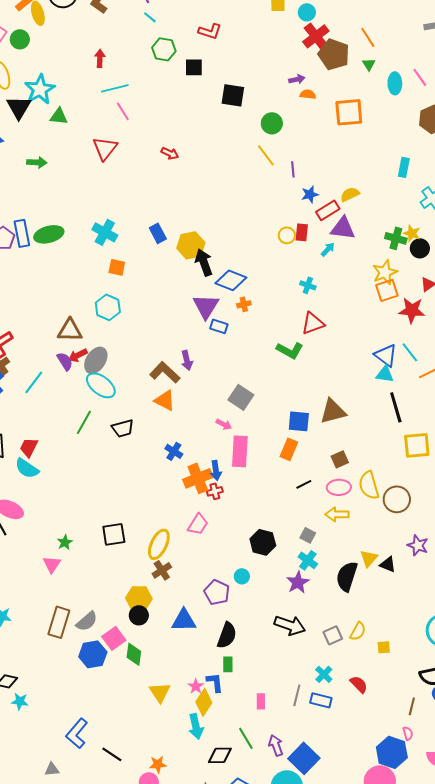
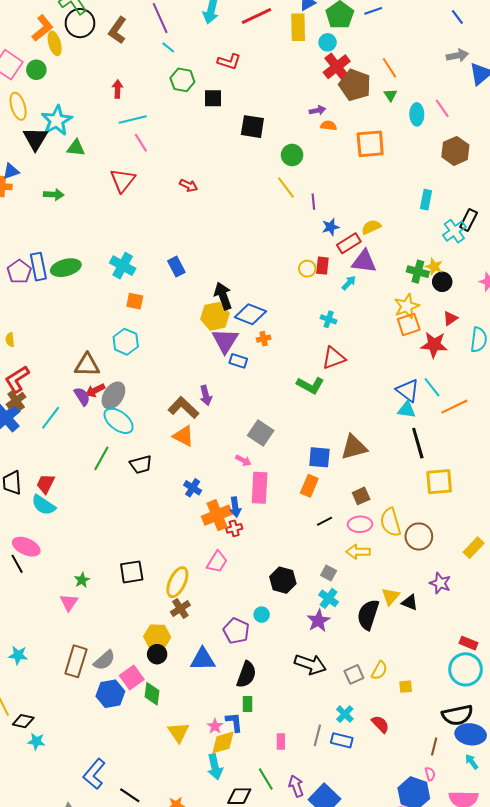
yellow hexagon: (191, 245) -> (215, 316), moved
yellow diamond: (204, 702) -> (223, 742), turned 40

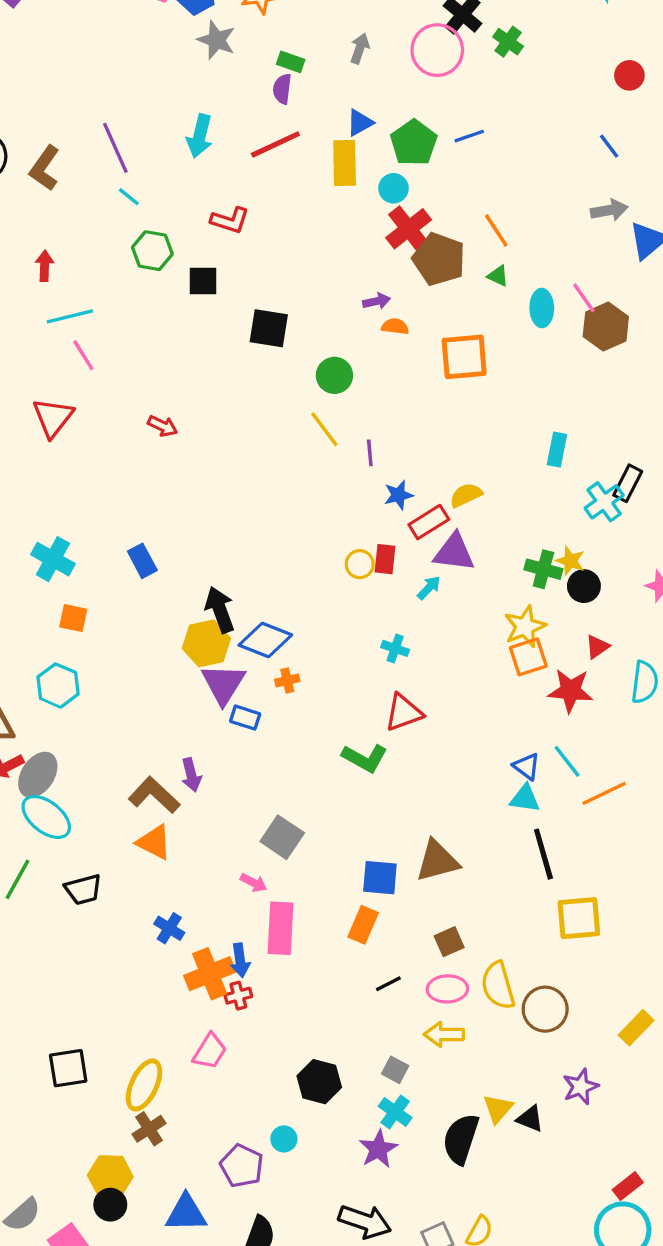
green triangle: (390, 95) -> (498, 276), turned -32
brown hexagon: (455, 151) -> (606, 327), moved
blue triangle: (408, 390) -> (527, 766), size x0.7
purple star: (440, 583) -> (581, 1087), turned 30
red rectangle: (469, 643) -> (628, 1186), turned -60

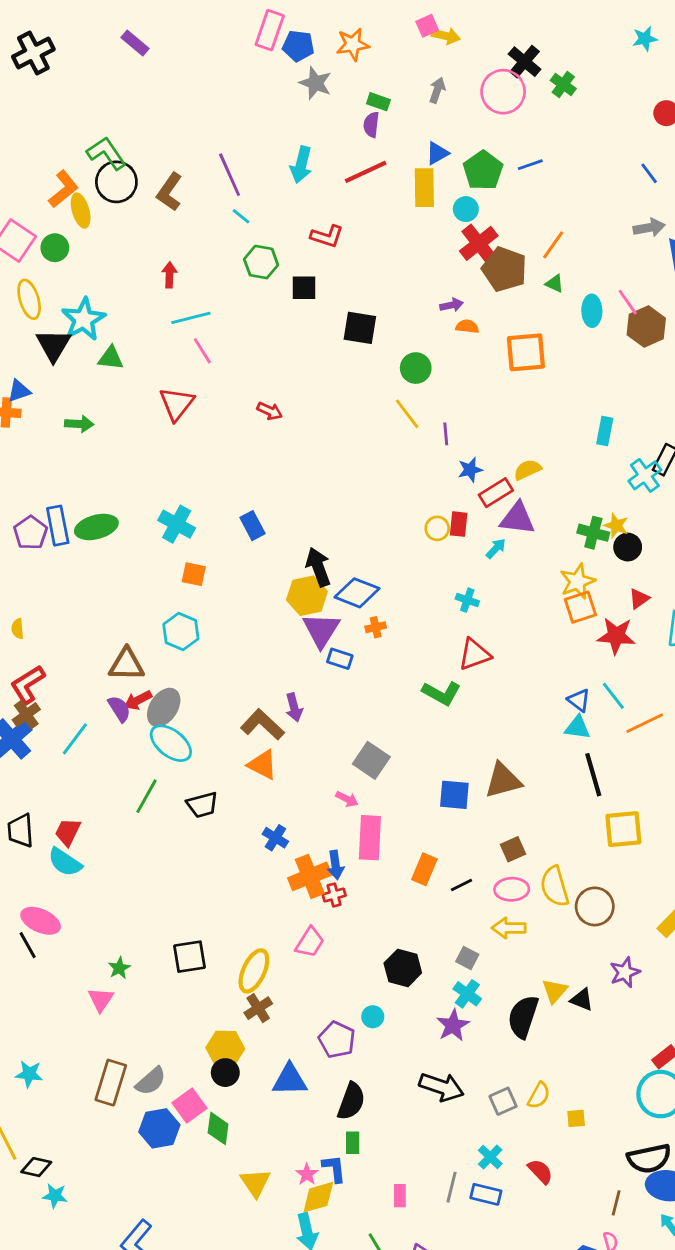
orange line: (496, 230) -> (553, 245), turned 68
orange rectangle: (363, 925) -> (424, 869), moved

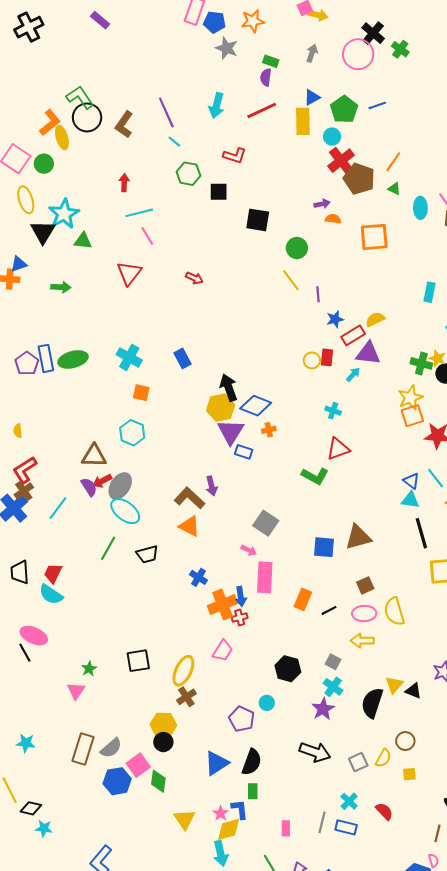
brown circle: (595, 906) -> (405, 741), moved, size x0.7
blue triangle: (290, 1080) -> (217, 763), moved, turned -32

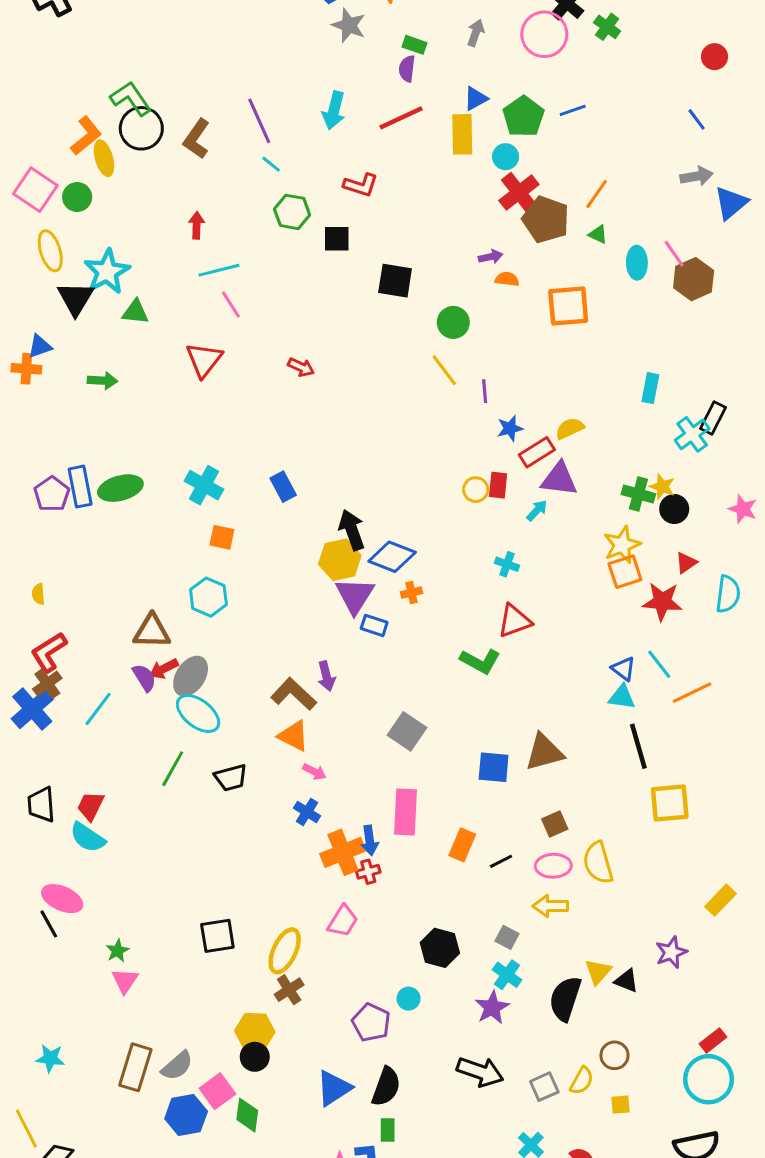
pink arrow: (249, 550) -> (314, 772), moved
green star: (89, 669) -> (117, 951), moved

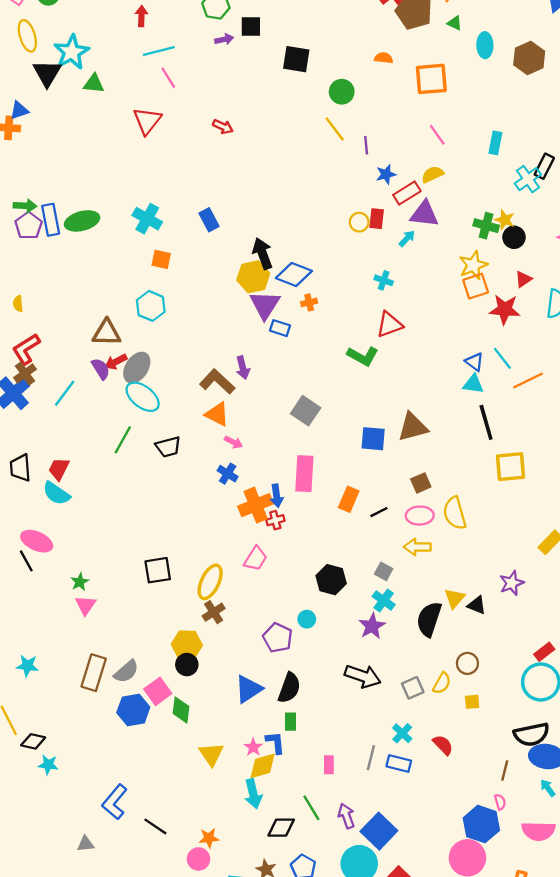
pink line: (674, 254) -> (437, 135), moved
purple arrow: (491, 257) -> (224, 39), moved
green arrow: (102, 381) -> (25, 206), moved

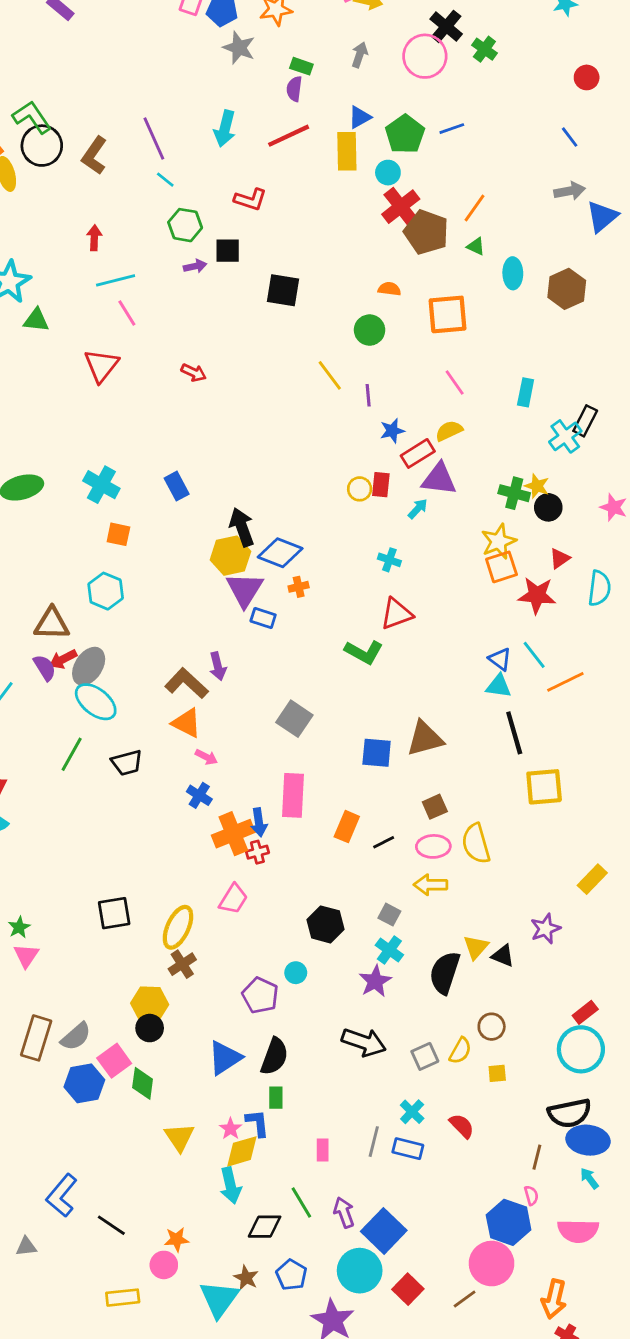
green circle: (342, 92) -> (370, 330), moved

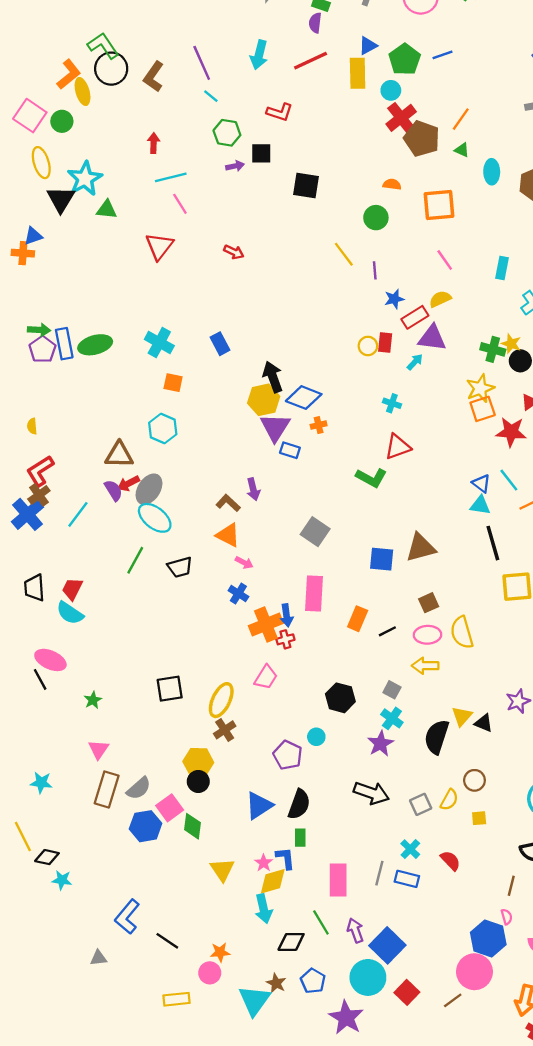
brown L-shape: (187, 683) -> (228, 503), size x0.7
pink triangle: (26, 956) -> (99, 749), moved
pink rectangle: (323, 1150) -> (338, 880), size x1.8

